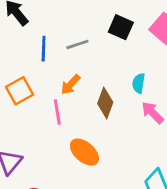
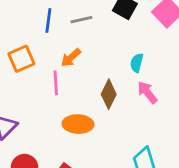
brown diamond: (105, 103) -> (109, 94), moved
orange ellipse: (84, 152) -> (78, 124), turned -44

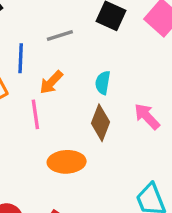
blue line: (48, 20) -> (21, 58), moved
cyan semicircle: (137, 63) -> (103, 83), moved

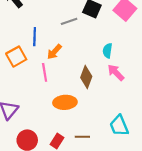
gray line: (60, 35) -> (69, 21), moved
cyan semicircle: (103, 83) -> (107, 51), moved

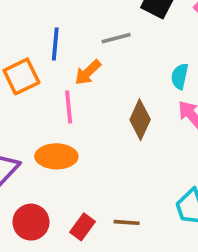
gray line: (69, 21) -> (116, 38), moved
orange ellipse: (65, 102) -> (56, 156), moved

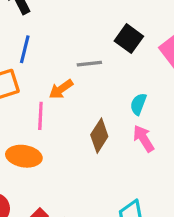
blue line: (55, 44) -> (25, 49), moved

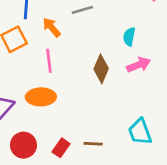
orange arrow: (61, 89) -> (52, 27), moved, turned 95
pink arrow: (144, 139) -> (139, 65), turned 110

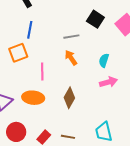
orange arrow: (52, 27) -> (71, 58), moved
brown diamond: (101, 69) -> (69, 98), moved

